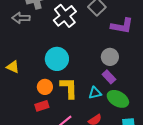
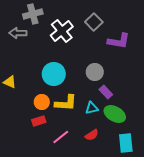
gray circle: (110, 57) -> (95, 72), moved
yellow L-shape: (69, 88) -> (66, 103), turned 95

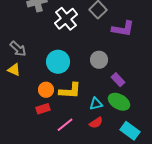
gray arrow: (18, 33) -> (18, 49), moved, turned -138
purple rectangle: (106, 92) -> (118, 80), moved
cyan triangle: (92, 108) -> (96, 104), moved
cyan rectangle: (126, 143) -> (130, 131), turned -48

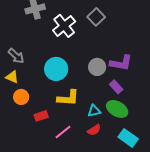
purple L-shape: (123, 29) -> (121, 63), moved
orange circle: (46, 90) -> (21, 97), moved

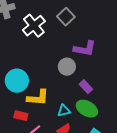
purple L-shape: (121, 63) -> (85, 49), moved
cyan circle: (56, 69) -> (17, 81), moved
red rectangle: (41, 116) -> (21, 116), moved, turned 32

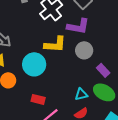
purple L-shape: (85, 49) -> (78, 26), moved
yellow L-shape: (38, 98) -> (55, 44), moved

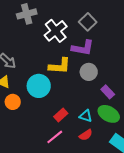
cyan triangle: (81, 94) -> (86, 116), turned 32
red rectangle: (38, 99) -> (61, 115), moved, turned -56

